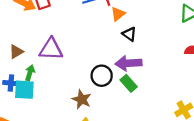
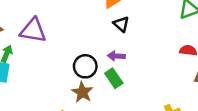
purple arrow: (128, 63) -> (116, 56), size x0.6
brown star: (82, 99) -> (82, 92), moved

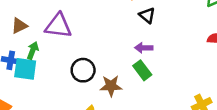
black circle: (85, 66) -> (83, 70), moved
brown star: (82, 92) -> (111, 86), turned -30

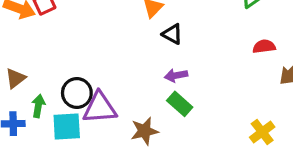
purple triangle: (58, 26) -> (100, 108), moved
cyan square: (25, 69) -> (67, 126), moved
black circle: (83, 70) -> (77, 93), moved

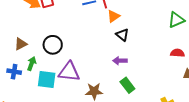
black circle: (77, 93) -> (53, 45), moved
green rectangle: (180, 104) -> (127, 85), moved

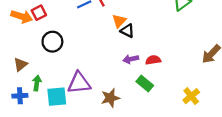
orange triangle: (113, 16) -> (119, 21), moved
black circle: (53, 45) -> (52, 42), moved
red semicircle: (177, 53) -> (153, 60), moved

